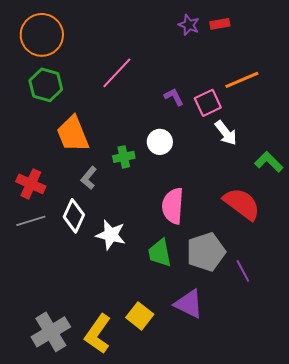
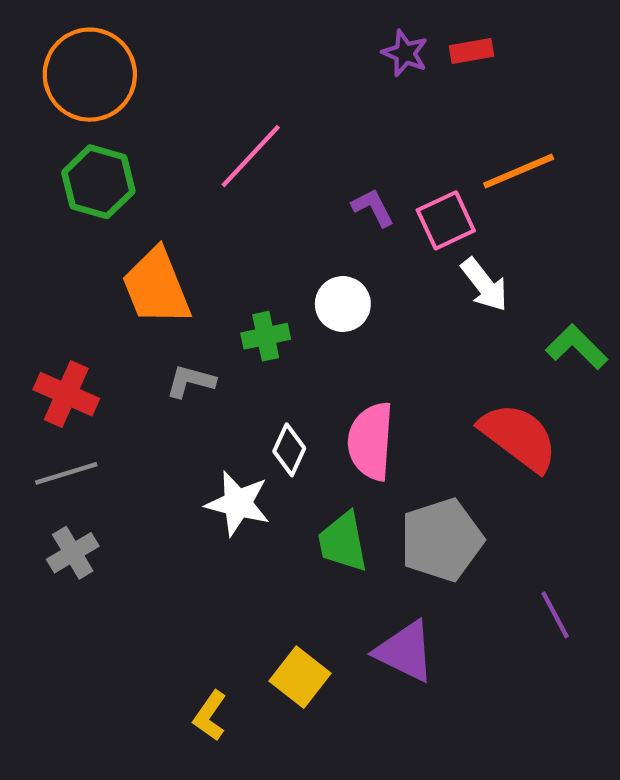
gray L-shape: (89, 178) -> (191, 381), turned 65
white diamond: (74, 216) -> (289, 450), moved, size x0.7
purple line: (243, 271) -> (555, 615), moved
gray cross: (51, 332) -> (73, 553), moved, size x0.6
yellow L-shape: (98, 334) -> (210, 716), size x0.6

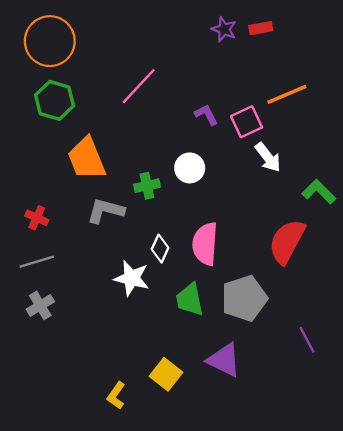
gray L-shape: (191, 381) -> (105, 211), size x1.4
red cross: (66, 394) -> (37, 218), size x0.7
red semicircle: (519, 437) -> (287, 241), turned -99

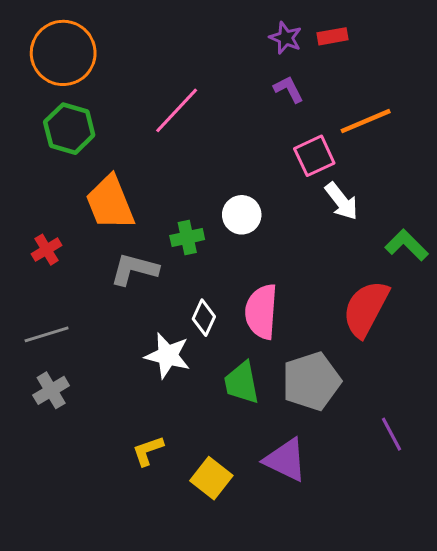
purple L-shape: (206, 115) -> (289, 89), moved
red cross: (37, 218) -> (47, 250), moved, turned 35
yellow L-shape: (116, 396) -> (148, 451), moved, turned 36

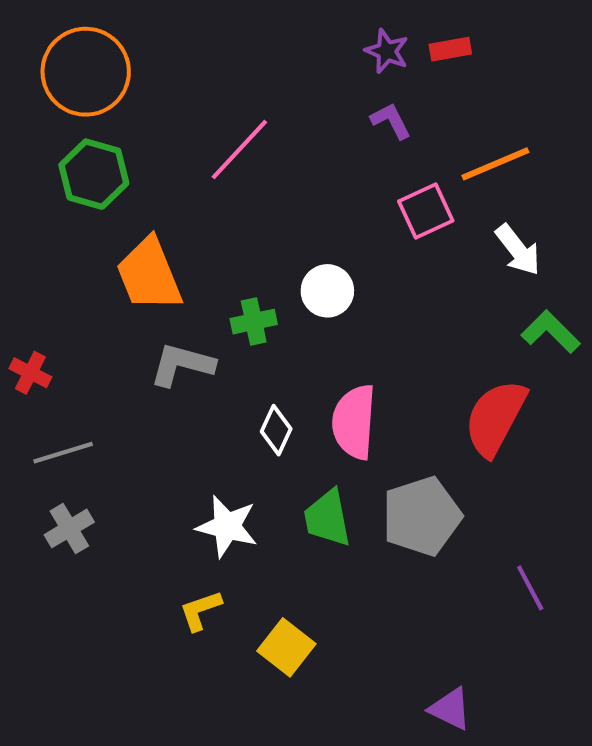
white arrow: (342, 201) -> (518, 250), moved
red cross: (47, 250) -> (30, 373), moved, turned -32
white star: (168, 356) -> (227, 526), moved
purple triangle: (286, 460) -> (450, 709), moved, size x0.7

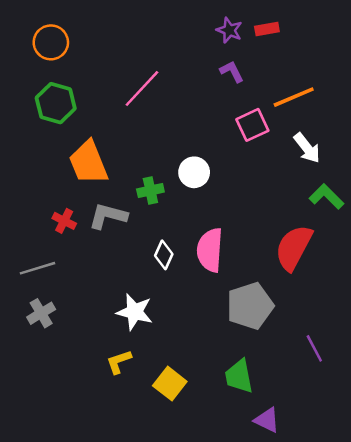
orange circle: (86, 72) -> (51, 42), size x0.7
red cross: (30, 373) -> (64, 221), moved
green trapezoid: (327, 518) -> (239, 376), moved

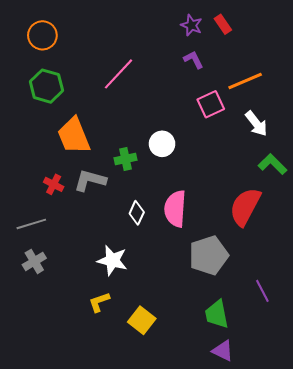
red rectangle: (267, 29) -> (223, 24), turned 66
green trapezoid: (239, 376) -> (217, 314), moved

